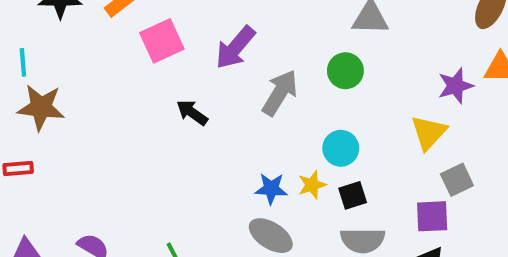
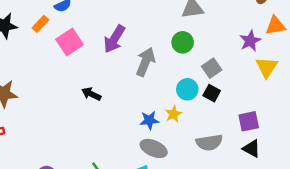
black arrow: (192, 113) -> (91, 94), moved
yellow triangle: (429, 133) -> (267, 67), moved
gray square: (457, 180) -> (212, 68), moved
black square: (353, 195) -> (212, 93), moved, turned -35

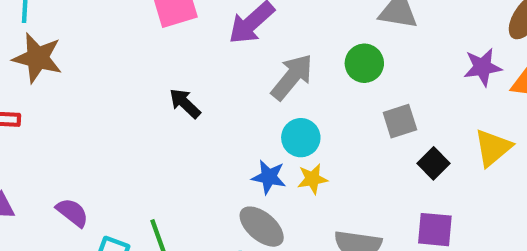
purple star: (250, 41) -> (483, 67), moved
cyan circle: (187, 89) -> (301, 138), moved
black square: (212, 93) -> (433, 163), moved

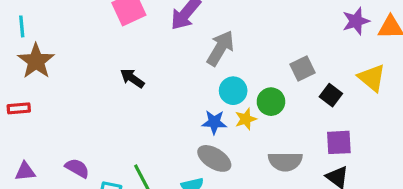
brown star: (37, 58) -> (36, 61), turned 30
green circle: (364, 63) -> (271, 102), moved
black arrow: (185, 103) -> (132, 78), moved
yellow triangle: (493, 148) -> (372, 78), turned -32

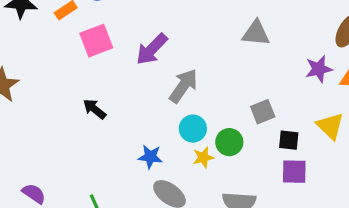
black square: (331, 95) -> (289, 140), turned -35
blue star: (214, 122) -> (150, 157), moved
purple square: (339, 142) -> (294, 172), moved

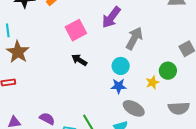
pink square: (96, 41) -> (76, 30), moved
cyan circle: (193, 129) -> (121, 66), moved

